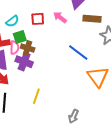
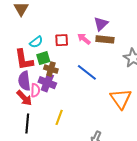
brown rectangle: (92, 19) -> (105, 39), moved
pink semicircle: (14, 48) -> (35, 90), moved
blue line: (78, 52) -> (87, 72), moved

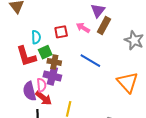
brown rectangle: (105, 39) -> (104, 26), turned -60
cyan semicircle: (36, 42) -> (36, 37), turned -48
purple semicircle: (24, 81) -> (30, 91), moved
red arrow: (24, 98) -> (44, 98), moved

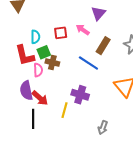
brown rectangle: (104, 26) -> (103, 46), moved
purple cross: (52, 76) -> (80, 95), moved
pink semicircle: (41, 85) -> (38, 70), moved

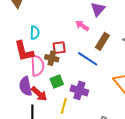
red square: (61, 33) -> (59, 48), moved
green square: (44, 52) -> (57, 82), moved
pink semicircle: (38, 70) -> (37, 66), size x1.5

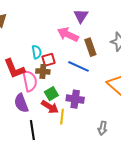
pink arrow: (82, 26) -> (68, 34), size x1.5
cyan semicircle: (35, 33) -> (37, 52), moved
brown rectangle: (102, 41) -> (90, 47), turned -42
red arrow: (39, 94) -> (50, 107), moved

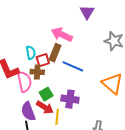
purple triangle: (81, 16) -> (87, 12), moved
brown rectangle: (90, 47) -> (55, 53), moved, turned 42
purple semicircle: (21, 103) -> (28, 111), moved

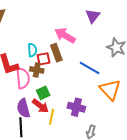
brown rectangle: (55, 53) -> (56, 53), turned -48
blue line: (73, 66) -> (90, 68), moved
purple cross: (70, 99) -> (76, 107), moved

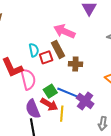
blue line: (90, 68) -> (68, 93), moved
brown cross: (37, 70) -> (75, 64), moved
purple cross: (76, 107) -> (85, 101), turned 30

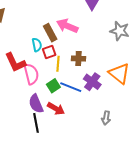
brown rectangle: (58, 49) -> (50, 33), moved
purple cross: (85, 101) -> (92, 82), moved
red arrow: (49, 104) -> (56, 109), moved
yellow line: (62, 114) -> (58, 64), moved

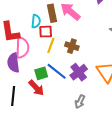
green square: (53, 86) -> (41, 73), moved
purple semicircle: (36, 104) -> (13, 63), moved
gray arrow: (106, 118) -> (80, 102), moved

